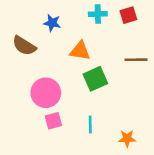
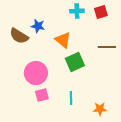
blue star: (52, 23) -> (38, 26), moved
orange triangle: (80, 51) -> (63, 40), turned 30

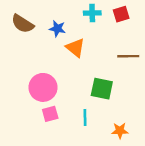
blue star: (38, 26) -> (57, 29), moved
brown semicircle: (19, 36) -> (23, 24), moved
green square: (75, 62) -> (102, 89), moved, turned 36

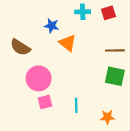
brown semicircle: (23, 24) -> (20, 47), moved
green square: (102, 89) -> (115, 76), moved

